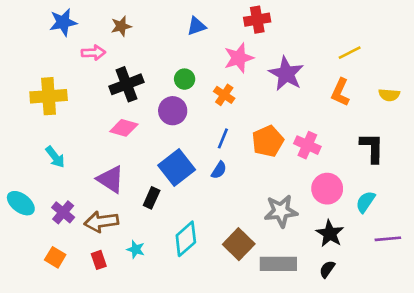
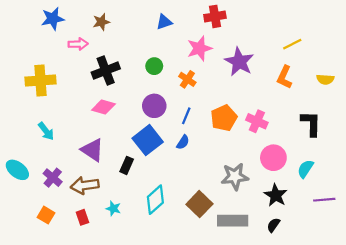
purple circle: (173, 111) -> (154, 106), moved

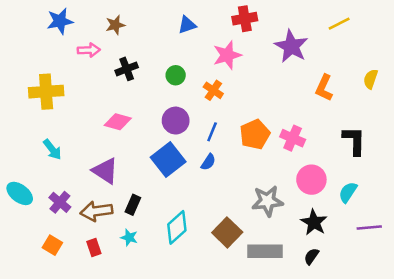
yellow line: (292, 44) -> (339, 24), moved
purple star: (239, 62) -> (291, 46), moved
black cross: (106, 71) -> (127, 69), moved, size x0.7
yellow semicircle: (325, 79) -> (371, 79), moved, turned 105
black rectangle: (127, 165) -> (133, 205), moved

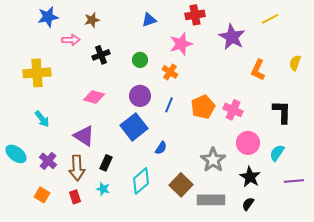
blue semicircle: (208, 162) -> (161, 148), moved
gray star: (267, 201) -> (213, 160), turned -30
brown arrow: (96, 211) -> (77, 168), turned -85

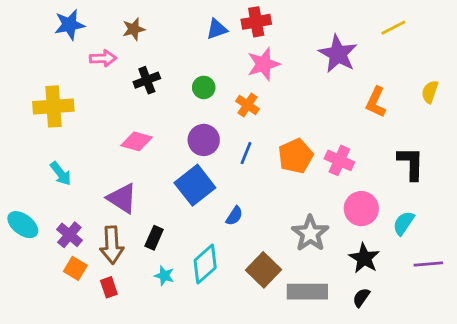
red cross: (195, 15) -> (256, 22), moved
cyan star: (103, 189) -> (164, 276), moved
orange square: (42, 195) -> (75, 268), moved

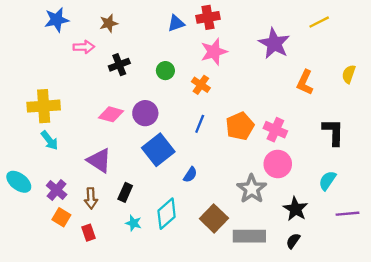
yellow cross: (53, 106) -> (44, 106), moved
purple circle: (204, 140) -> (145, 113), moved
pink circle: (361, 209) -> (278, 164), moved
brown arrow: (112, 245) -> (91, 198), size x0.7

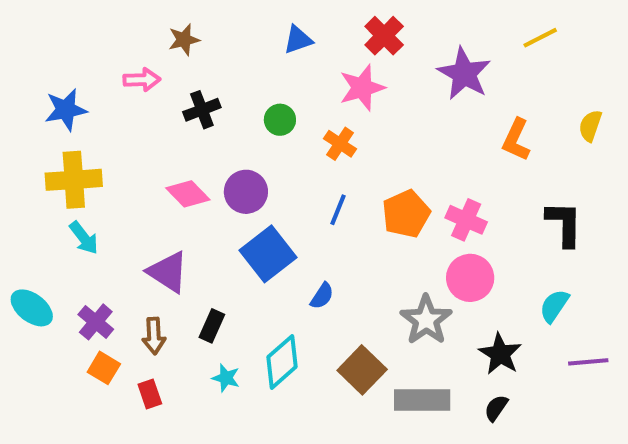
red cross: (208, 17) -> (384, 36), moved, turned -35
blue star: (57, 20) -> (66, 110), moved
pink diamond: (111, 114) -> (188, 194), turned 30

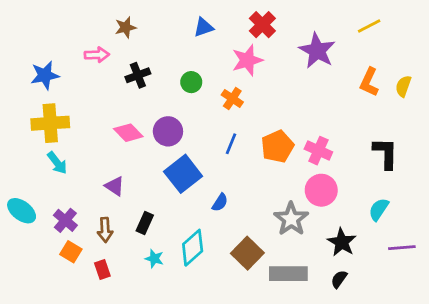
orange L-shape: (516, 140) -> (369, 82), moved
purple triangle: (168, 272) -> (115, 186), size x0.7

